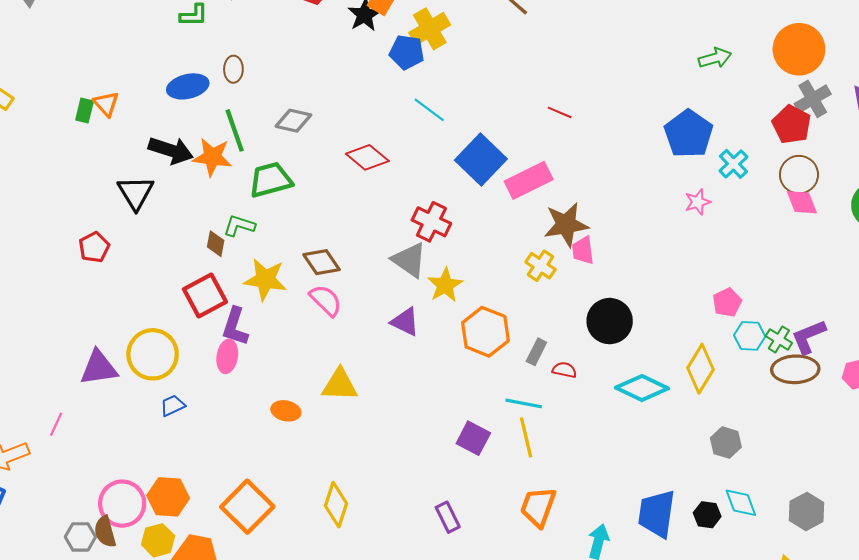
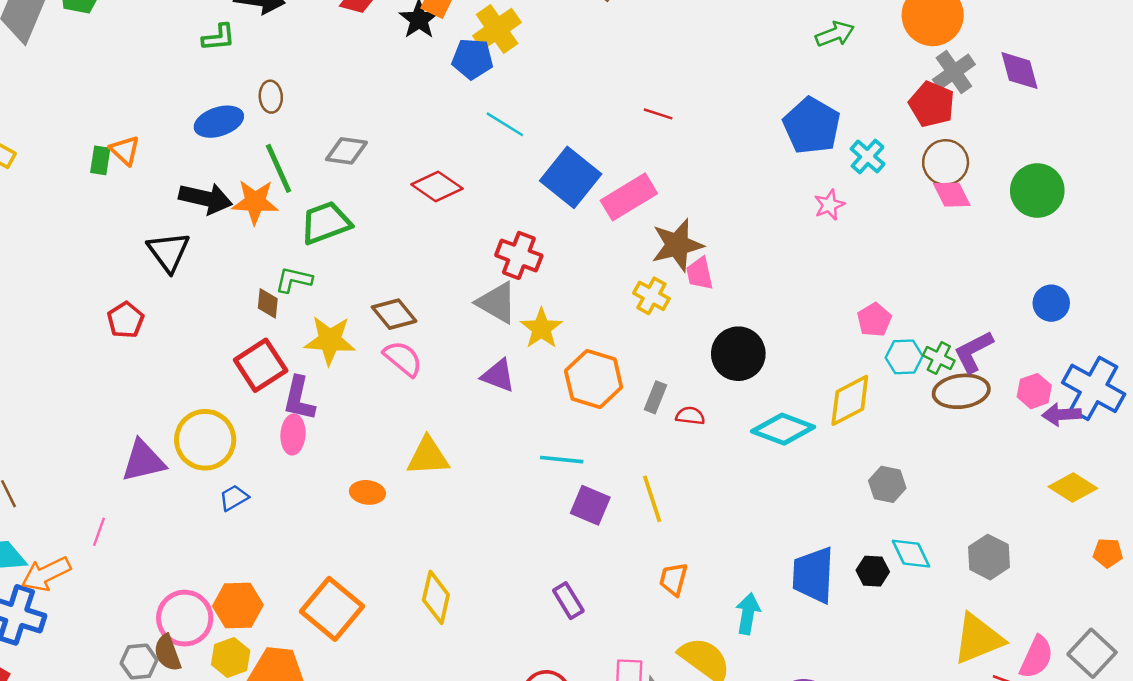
yellow diamond: (700, 369) -> (850, 400), turned 36
cyan line: (524, 403) -> (562, 460), moved
orange trapezoid: (538, 507) -> (673, 579), size x0.7

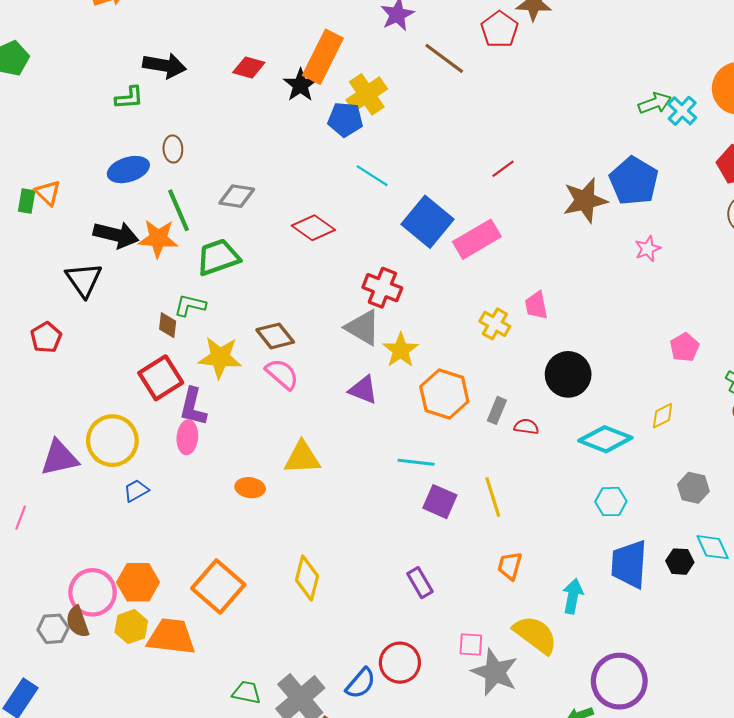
red line: (658, 114) -> (503, 169), turned -55
cyan cross: (868, 156) -> (682, 111), moved
brown star: (677, 245) -> (585, 200), moved
cyan hexagon: (904, 357) -> (611, 502), moved
yellow diamond: (850, 400) -> (663, 416), size x0.6

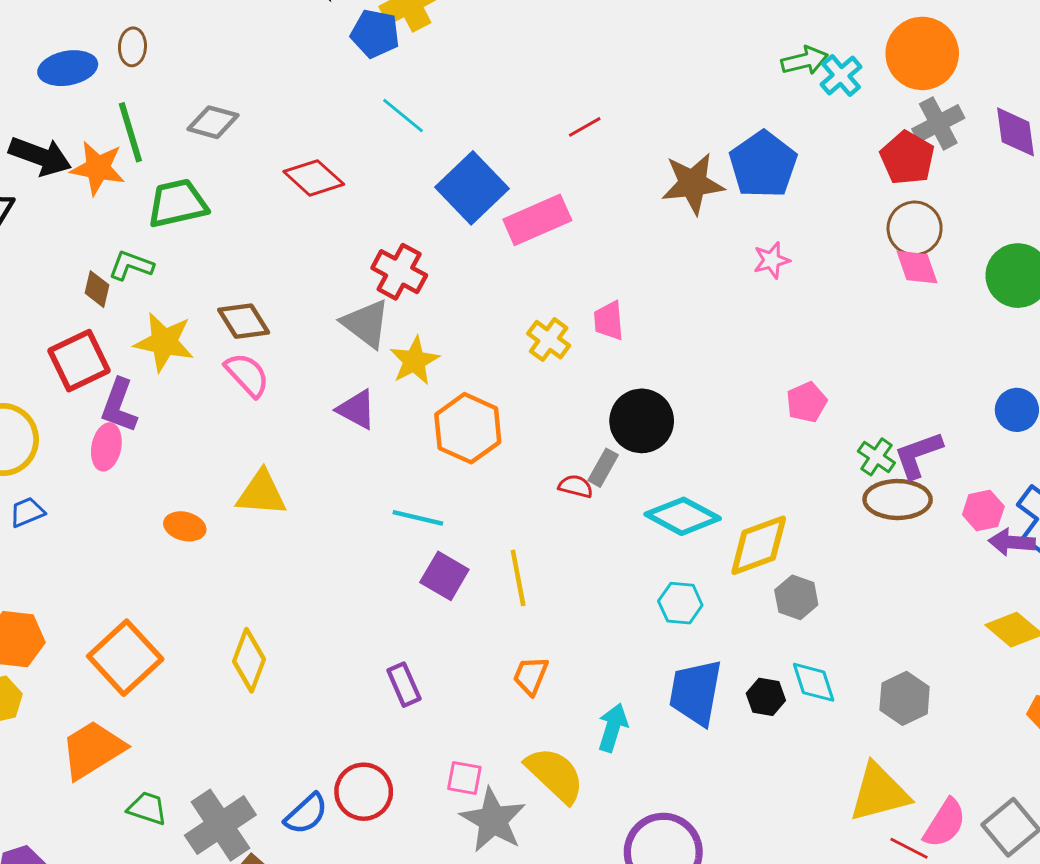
gray rectangle: (497, 410) -> (603, 468), moved
yellow diamond: (663, 416) -> (759, 545), moved, size x1.8
orange trapezoid: (171, 637) -> (93, 750), moved, turned -45

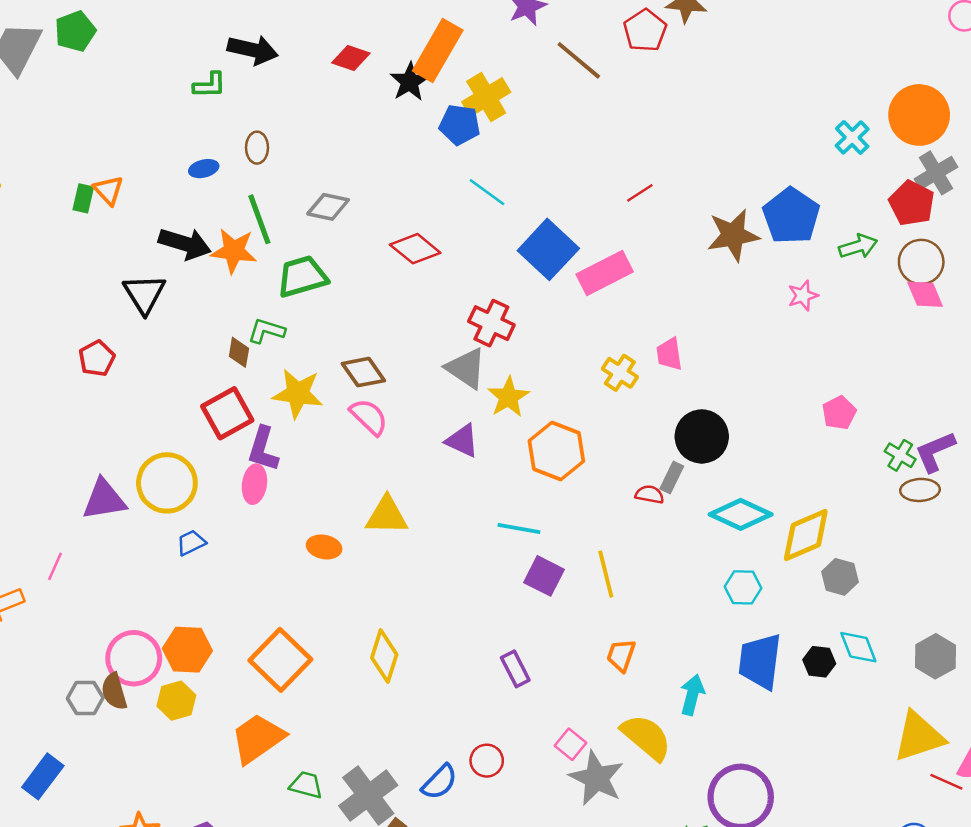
green arrow: (805, 61) -> (858, 246), moved
blue ellipse: (68, 68) -> (204, 169), size x0.6
brown ellipse: (898, 500) -> (920, 490), size x0.7
pink square: (464, 778) -> (570, 744), turned 32
red circle: (364, 792) -> (487, 761), size x0.7

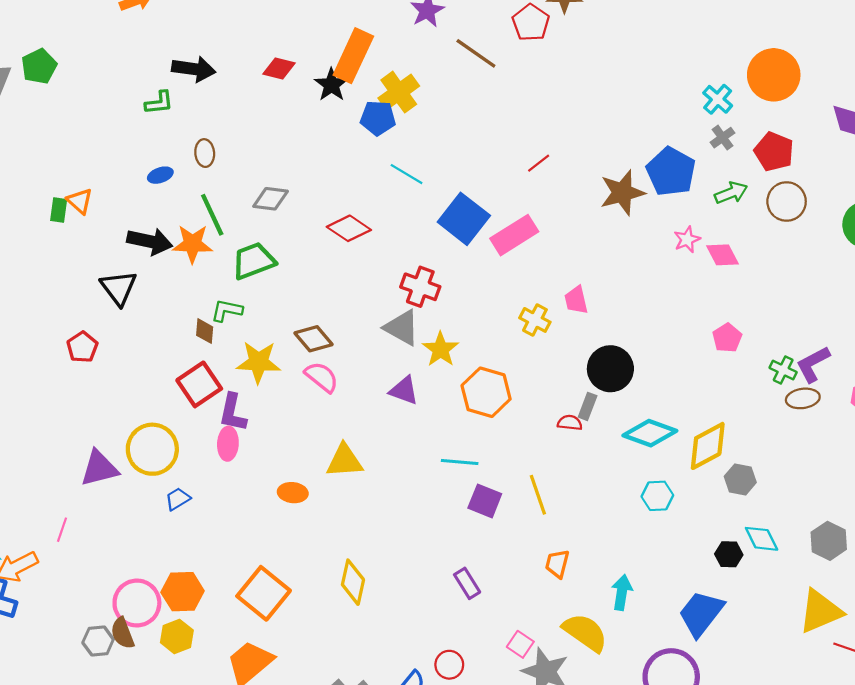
gray cross: (936, 173) -> (723, 138), moved, size x0.7
pink diamond: (925, 294) -> (722, 255), moved
blue trapezoid: (760, 661) -> (701, 613), moved, turned 36

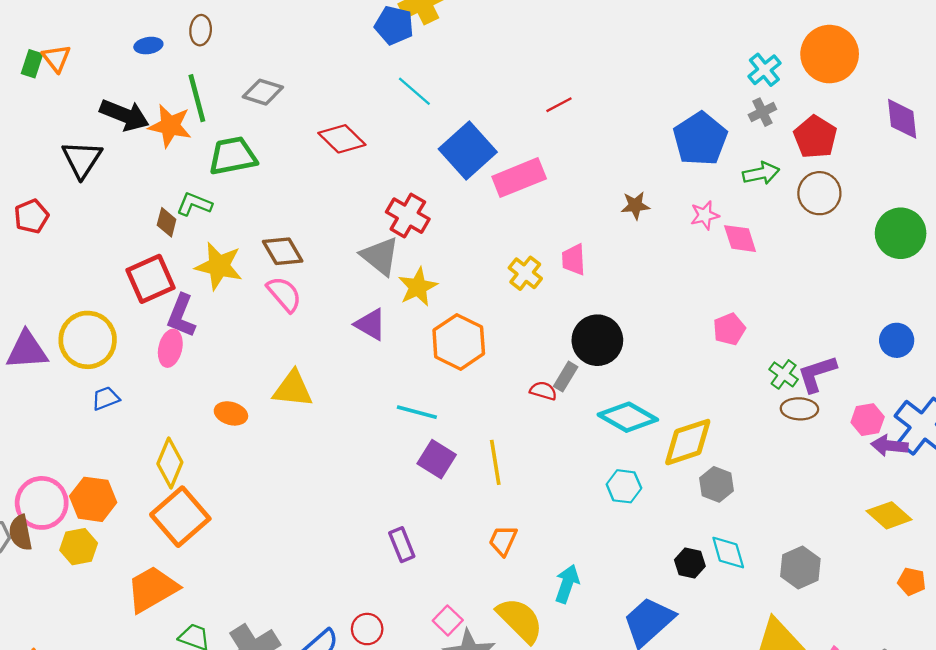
brown star: (622, 193) -> (635, 205), moved, size x0.6
yellow diamond: (353, 582) -> (170, 463), moved

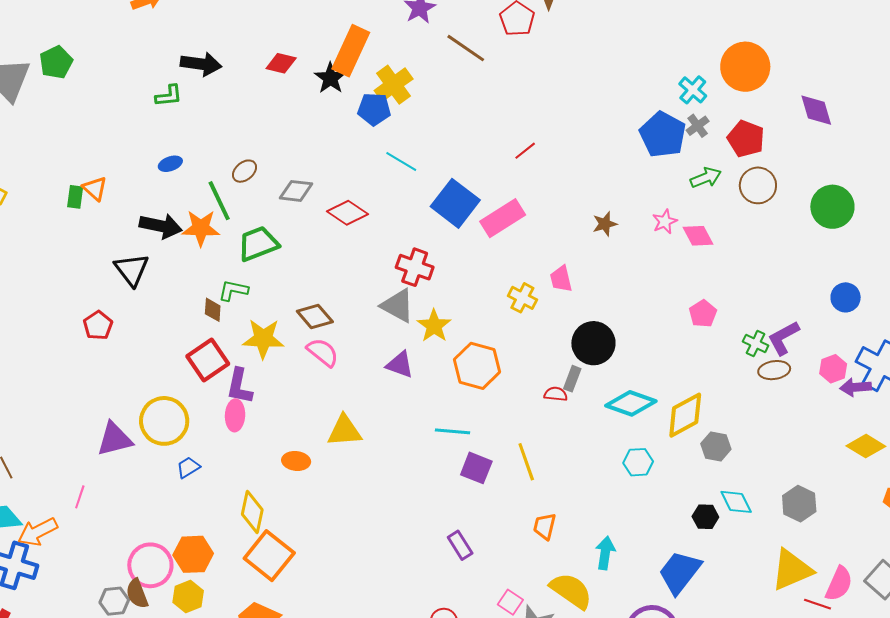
brown ellipse: (201, 30) -> (244, 171), moved, turned 55
gray diamond: (263, 92) -> (296, 191), moved
blue pentagon: (700, 139) -> (663, 135), moved

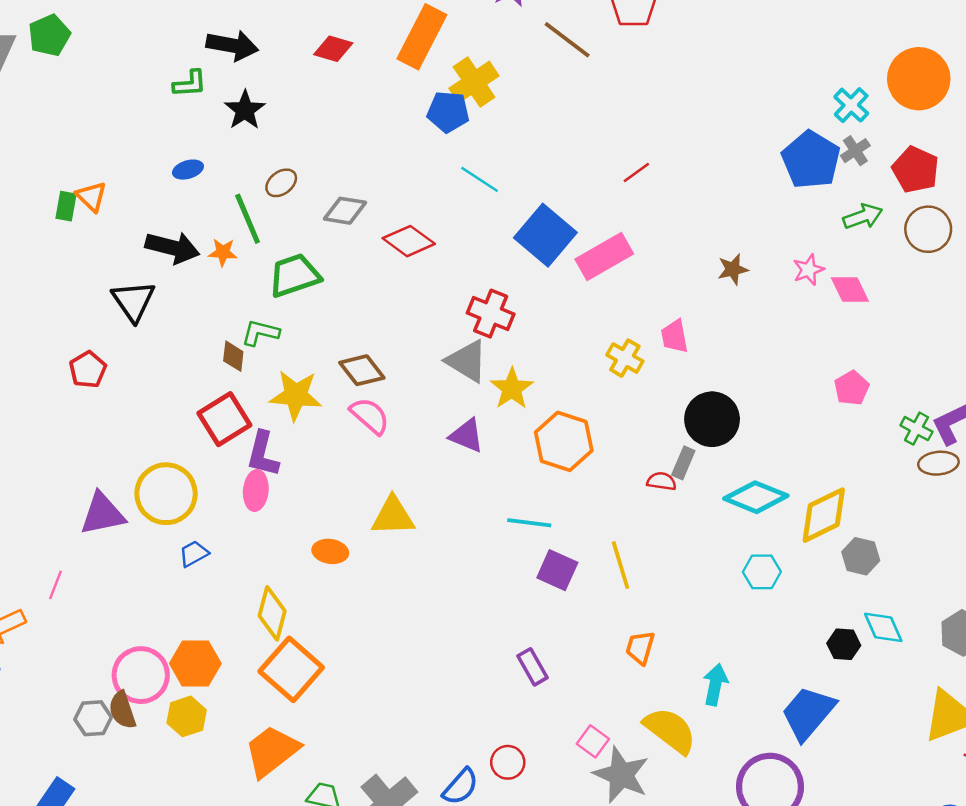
black star: (330, 78) -> (245, 110), moved
orange star: (201, 228) -> (223, 252), size x0.6

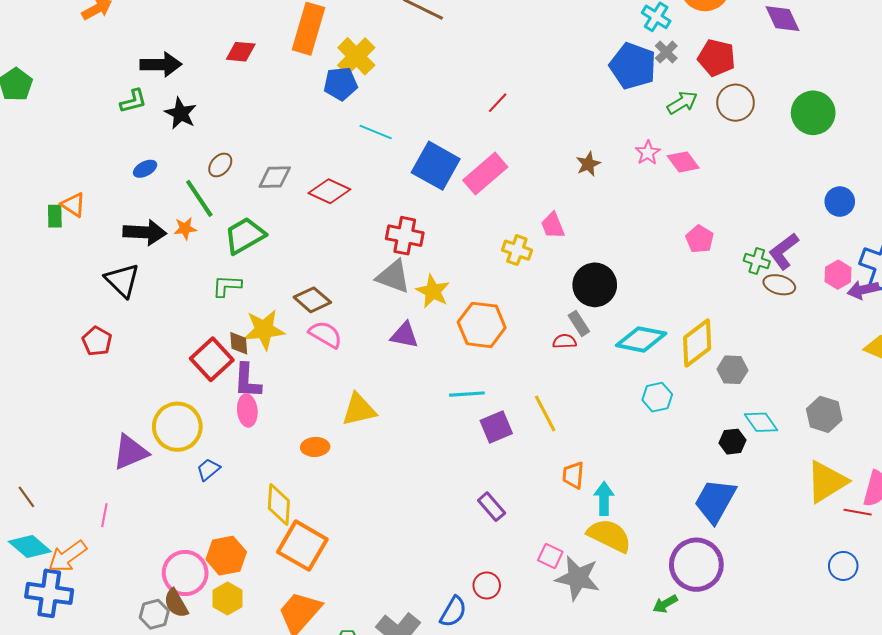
brown diamond: (233, 356) -> (239, 343), moved
gray rectangle: (683, 463) -> (579, 323), turned -45
brown ellipse: (938, 463) -> (779, 285), turned 32
purple square: (557, 570) -> (496, 427), turned -36
cyan arrow: (715, 685) -> (604, 499), moved

